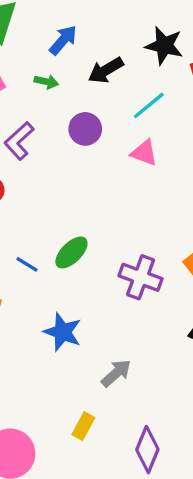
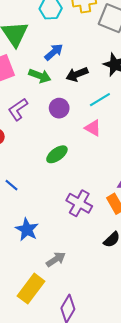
green arrow: (46, 82) -> (40, 76), size x1.5
green ellipse: (71, 252) -> (57, 154), moved
yellow rectangle: (83, 426) -> (31, 289), size x1.8

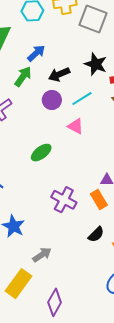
green arrow: (40, 76) -> (23, 77), turned -75
purple circle: (59, 108) -> (52, 100), moved

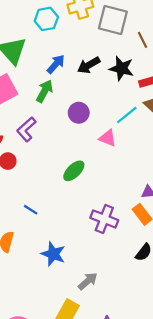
black arrow: (59, 74) -> (89, 65), moved
cyan line: (82, 99) -> (127, 115), moved

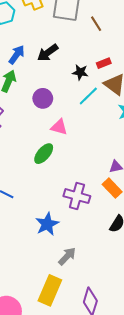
black star: (122, 68) -> (80, 72), moved, size x0.7
pink triangle: (108, 138) -> (59, 127), moved
blue star: (53, 254) -> (47, 224), moved, turned 30

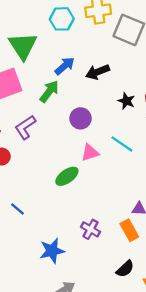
cyan line: (88, 96) -> (122, 144), moved, turned 65
pink triangle: (59, 127) -> (90, 153), turned -48
purple cross: (77, 196) -> (90, 229), size x0.7

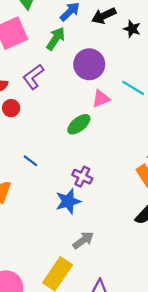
black star: (126, 101) -> (132, 29), moved
purple circle: (80, 118) -> (89, 64), size x1.4
purple cross: (90, 229) -> (82, 177), moved

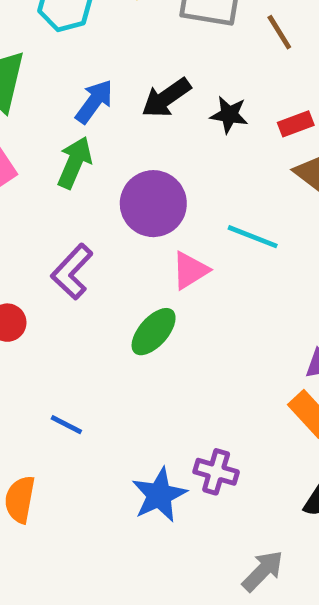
purple L-shape: (33, 77) -> (72, 272), moved
purple cross: (82, 177) -> (216, 472), moved
gray arrow: (83, 240) -> (263, 571), moved

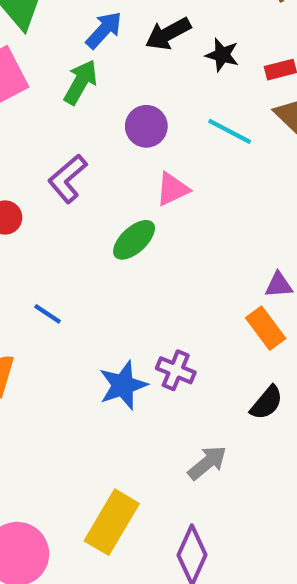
purple circle: (153, 204) -> (146, 126), size x0.7
cyan line: (253, 237) -> (230, 131), moved

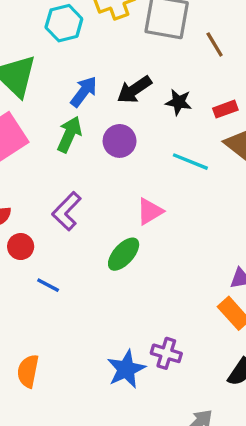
purple circle: (146, 126) -> (120, 141), moved
blue line: (48, 314) -> (48, 285), moved

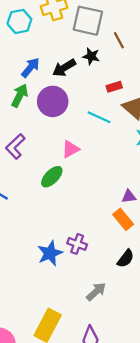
black star: (179, 102) -> (91, 56), moved
red rectangle: (225, 109) -> (114, 87), moved
purple circle: (120, 141) -> (53, 101), size x1.4

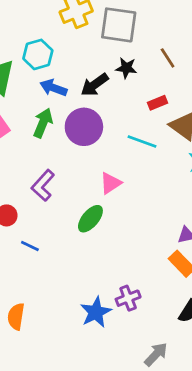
cyan hexagon: (19, 21) -> (38, 54), moved
brown line: (119, 40) -> (168, 58), moved
blue arrow: (30, 68) -> (53, 88), turned -105
purple cross: (77, 244) -> (128, 298), turned -36

